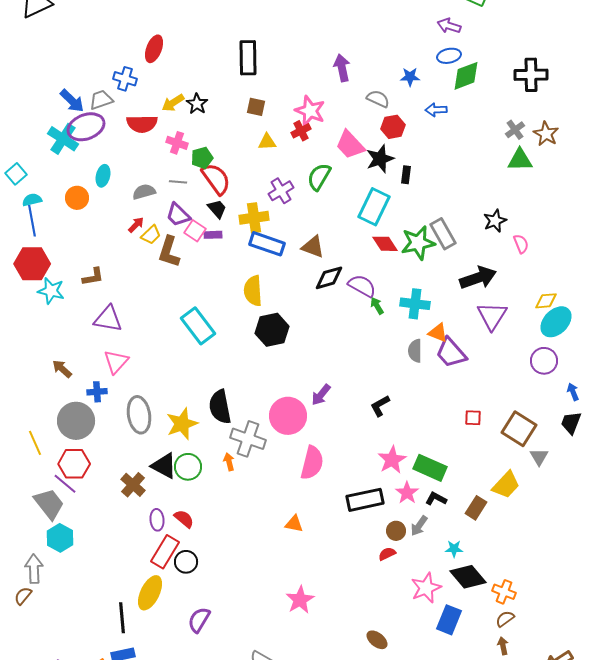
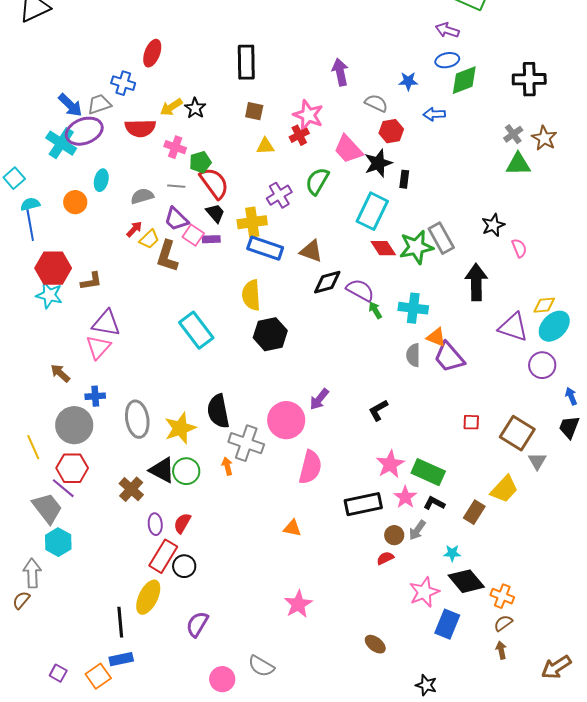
red hexagon: (32, 264) -> (53, 268), moved
black arrow: (478, 278) -> (476, 282), turned -72
purple triangle: (492, 316) -> (513, 327), moved, turned -44
pink triangle: (116, 362) -> (98, 347), moved
red semicircle: (184, 519) -> (182, 523), turned -100

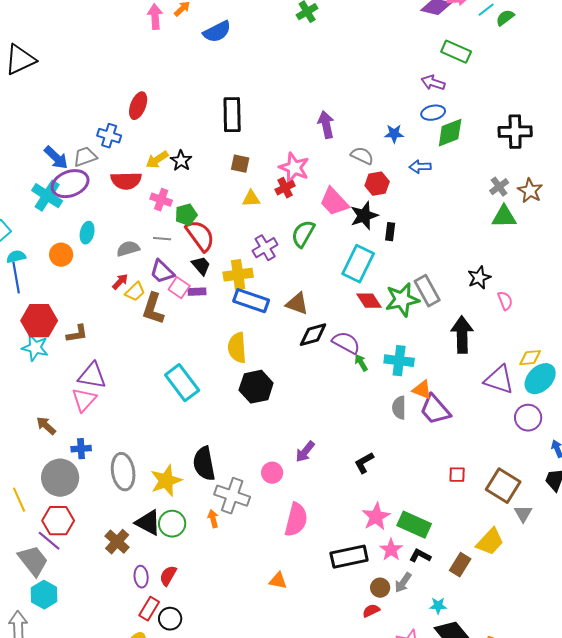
pink circle: (286, 420) -> (272, 473), size x0.6
red rectangle: (163, 556) -> (149, 609), size x0.7

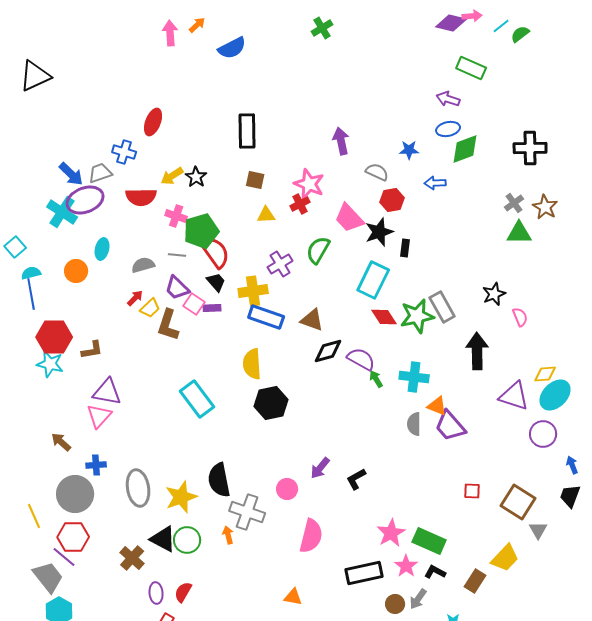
green pentagon: (186, 215) -> (201, 231), size x1.6
black L-shape: (364, 463) -> (356, 479), moved

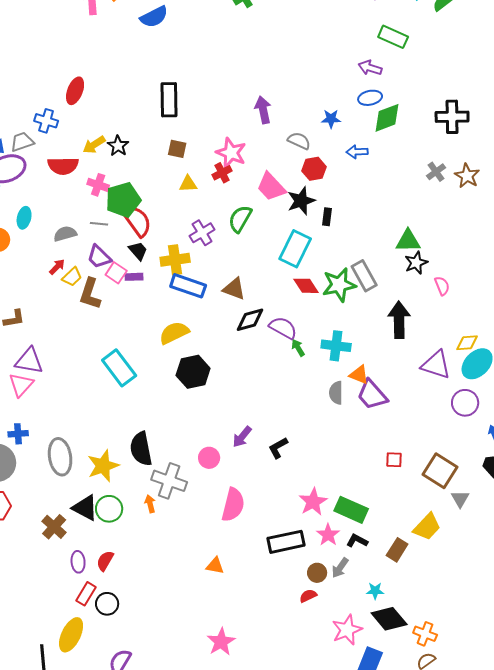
green triangle: (519, 233) -> (408, 241), moved
yellow semicircle: (252, 364) -> (174, 333), turned 68

